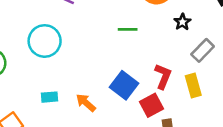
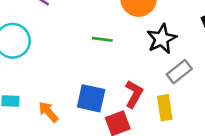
black star: (182, 22) -> (162, 39), size x1.6
blue square: (124, 85) -> (91, 98), turned -32

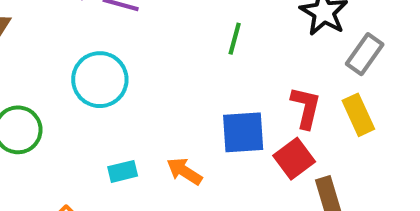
green line: (102, 39) -> (235, 39), turned -66

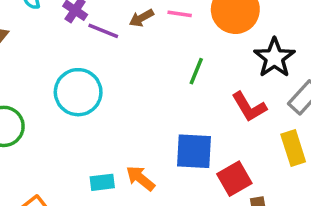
red L-shape: (306, 107) -> (249, 107), moved, turned 129
cyan rectangle: (123, 171) -> (102, 182), moved

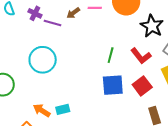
green line: (196, 71) -> (111, 55), moved
orange arrow: (140, 178) -> (42, 110), moved
red square: (234, 179) -> (142, 86), moved

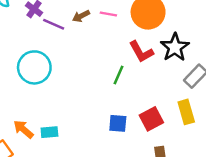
red L-shape: (141, 56) -> (141, 52), moved
blue square: (113, 85) -> (118, 123), moved, size x0.7

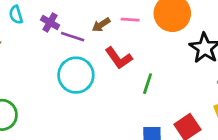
red L-shape: (141, 52) -> (119, 58), moved
cyan circle: (34, 67) -> (76, 75), moved

